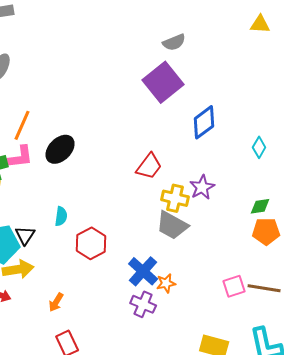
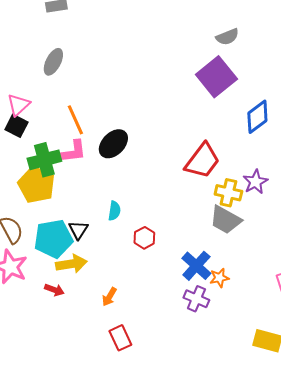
orange line: (22, 125) -> (75, 120), turned -48
red trapezoid: (149, 166) -> (202, 161), size x1.4
red hexagon: (91, 243) -> (144, 238), size x0.7

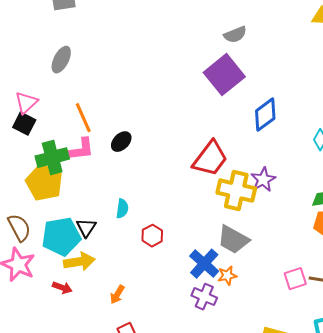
black ellipse: (113, 144) -> (121, 142), size x0.7
yellow cross: (228, 193) -> (236, 191), size x1.4
gray trapezoid: (225, 220) -> (233, 240), moved

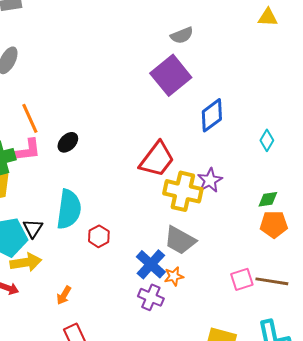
cyan semicircle: (122, 209) -> (69, 209), size x2.0

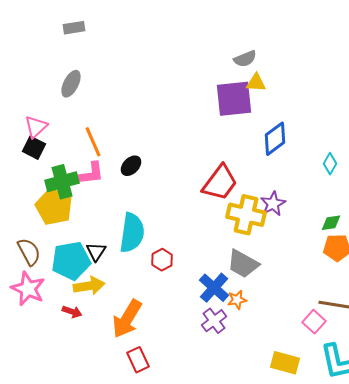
yellow triangle: (268, 17) -> (256, 83), moved
purple square: (171, 75) -> (234, 99), turned 33
pink square: (242, 279) -> (314, 322), moved, turned -30
orange arrow: (64, 295) -> (127, 319), size x2.0
purple cross: (151, 297) -> (214, 321), turned 30

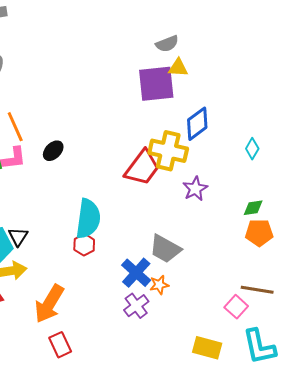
yellow cross: (246, 215) -> (168, 151), moved
cyan semicircle: (132, 233) -> (88, 219), moved

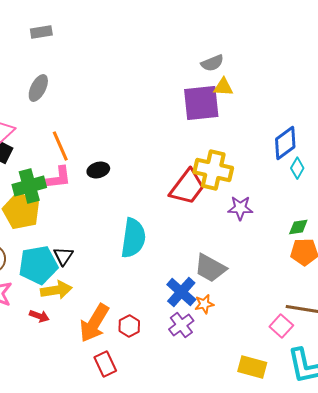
blue diamond: (197, 124) -> (285, 143), moved
black ellipse: (53, 151) -> (98, 170), turned 30
purple star: (195, 189) -> (240, 208), turned 30
red hexagon: (84, 245) -> (129, 326), moved

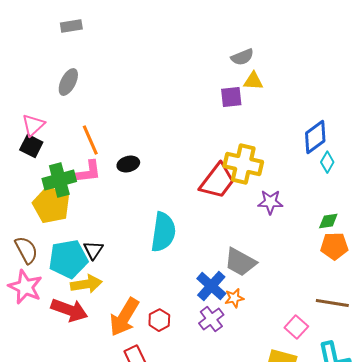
purple square: (201, 103) -> (231, 97), size x0.6
red arrow: (39, 316) -> (69, 310), size x1.8
pink square: (281, 326) -> (296, 327), moved

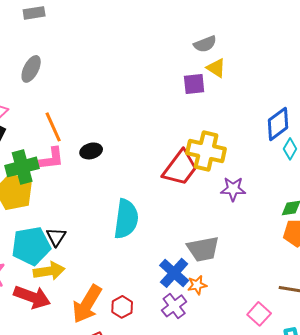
yellow triangle: (253, 81) -> (216, 68), turned 30
gray trapezoid: (240, 262) -> (203, 249), turned -40

